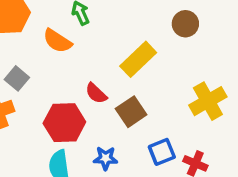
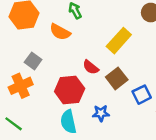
blue square: (162, 152) -> (142, 95), moved

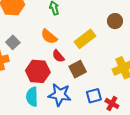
orange semicircle: (60, 32) -> (49, 37), moved
blue square: (142, 95) -> (94, 96), moved
blue star: (101, 113) -> (60, 95), size x1.6

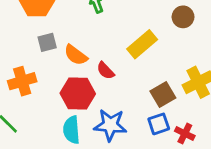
orange semicircle: (49, 37) -> (76, 55), moved
gray square: (13, 42) -> (47, 42), moved, turned 32
brown square: (78, 69) -> (163, 94), moved

